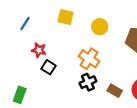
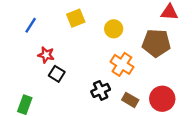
yellow square: (66, 17) -> (76, 18), turned -35
orange cross: (89, 59) -> (122, 64), moved

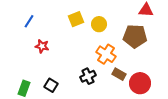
yellow square: (76, 18) -> (76, 19), moved
black square: (57, 74) -> (51, 85), moved
brown rectangle: (130, 100) -> (119, 74), moved

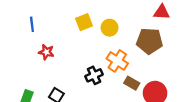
blue line: (29, 21) -> (32, 24), turned -40
black cross: (88, 76) -> (94, 75), moved

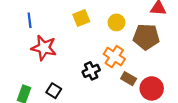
yellow circle: (110, 28) -> (116, 22), moved
red star: (46, 52) -> (44, 48), size x1.6

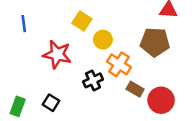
yellow square: (81, 18) -> (82, 21), turned -35
yellow circle: (116, 22) -> (103, 40), moved
red star: (44, 48) -> (57, 54), moved

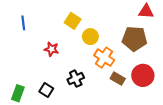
red star: (57, 54) -> (52, 49), size x0.6
black cross: (93, 80) -> (76, 79), moved
red circle: (161, 100) -> (143, 75), moved

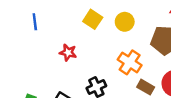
yellow circle: (90, 37) -> (125, 22), moved

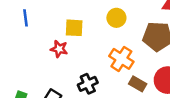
yellow square: (93, 19) -> (74, 28), moved, turned -30

